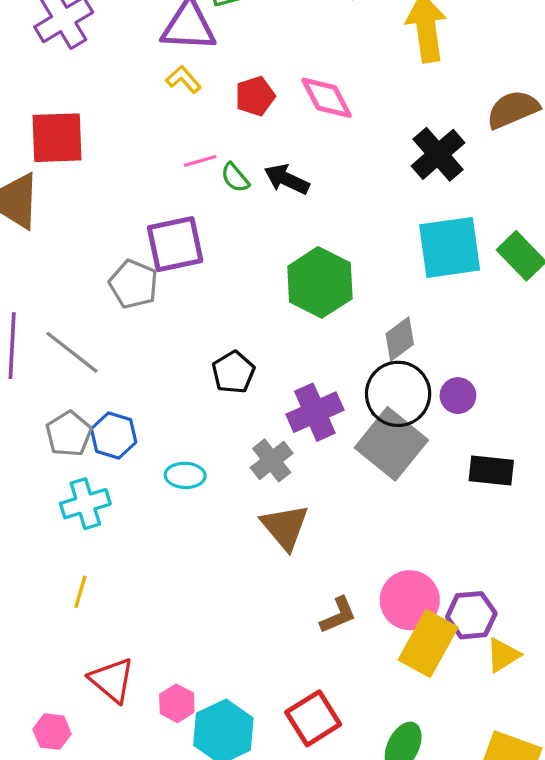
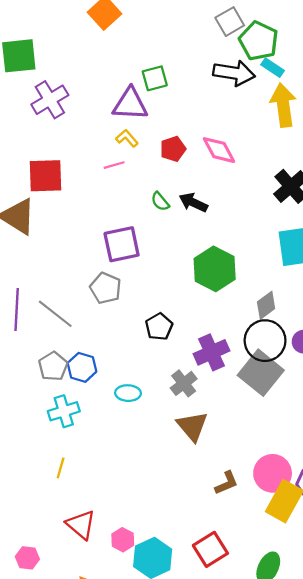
pink line: (200, 161) -> (114, 165), moved
gray pentagon: (134, 284) -> (106, 288), moved
pink hexagon: (52, 732) -> (27, 558), moved

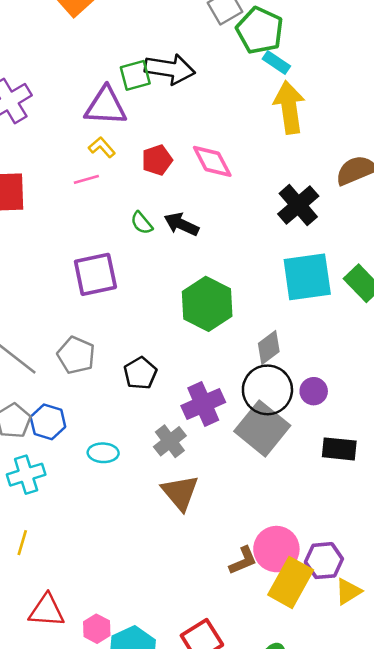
black arrow: (234, 73) -> (170, 69), moved
gray pentagon: (106, 288) -> (76, 355), moved
brown L-shape: (226, 483) -> (243, 561), moved
red triangle: (81, 525) -> (47, 611), turned -36

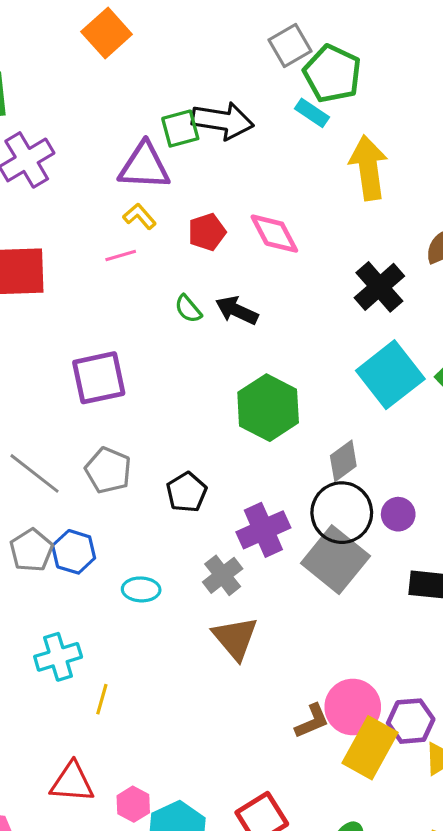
cyan rectangle: (276, 63) -> (312, 113), moved
purple square: (95, 274) -> (99, 378), moved
cyan square: (307, 277) -> (390, 375), turned -30
cyan cross: (26, 475) -> (58, 657), moved
yellow line: (22, 543) -> (102, 699), moved

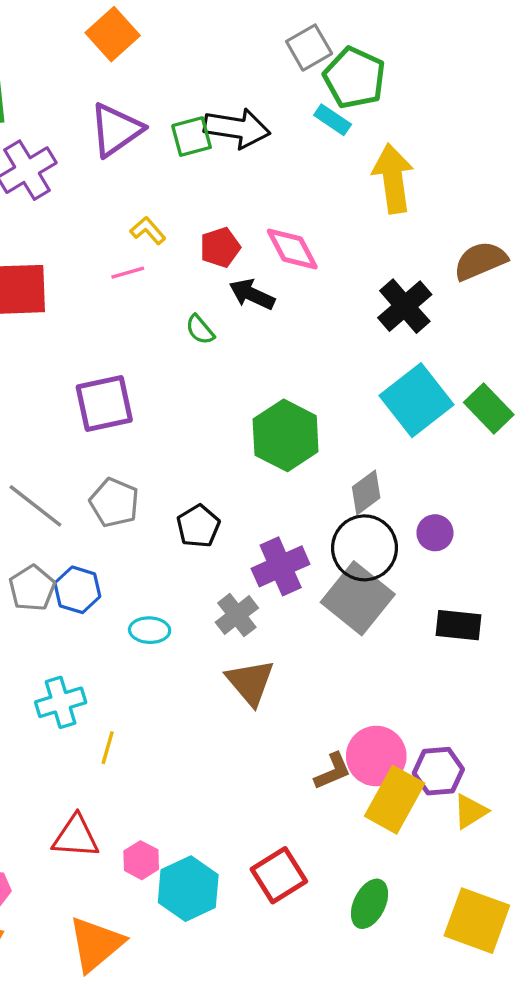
purple triangle: (144, 166) -> (116, 130), moved, turned -38
black arrow: (237, 310) -> (252, 294), moved
purple circle: (398, 514) -> (435, 533), moved

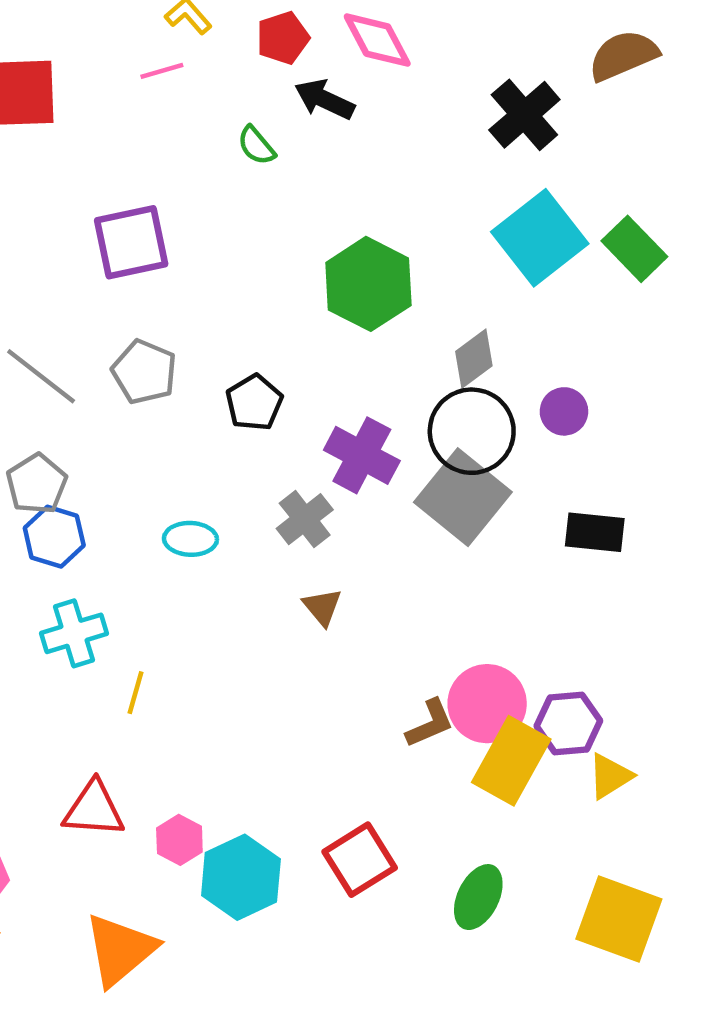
purple cross: (281, 566) -> (362, 455), turned -38
blue hexagon: (77, 590) -> (54, 537), moved
brown triangle: (250, 682) -> (322, 607), size x0.6

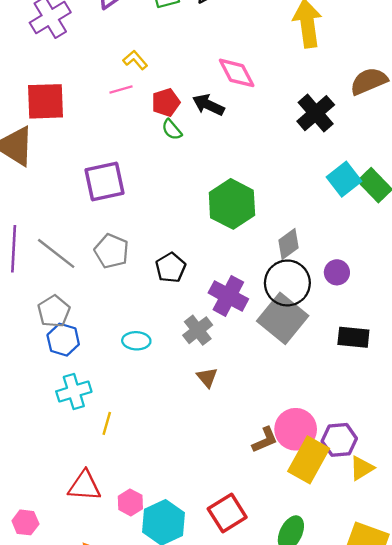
red pentagon: (283, 38) -> (166, 102), moved
cyan square: (540, 238) -> (344, 179), moved, size x0.7

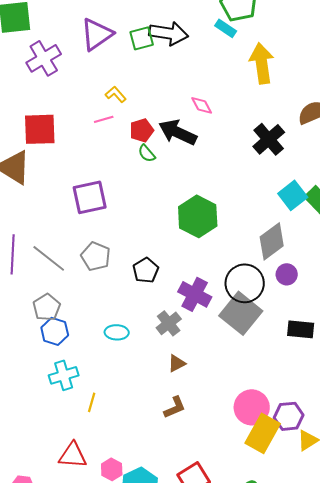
pink diamond: (237, 73) -> (202, 105), size x0.7
black arrow: (208, 105) -> (178, 132), size x1.4
gray diamond: (289, 244) -> (272, 241), moved, size x1.4
brown triangle: (207, 377) -> (177, 363), turned 42
brown L-shape: (265, 440) -> (175, 407), moved

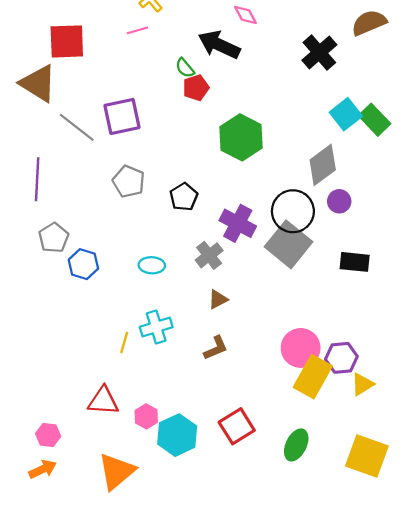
red pentagon: (142, 130) -> (196, 88), moved
gray line: (49, 258) -> (77, 127), moved
gray pentagon: (47, 307) -> (54, 238), moved
cyan cross: (64, 375) -> (156, 327), moved

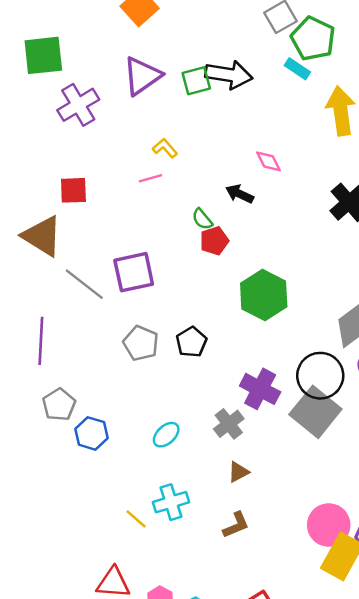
red square: (67, 41) -> (73, 190), size x0.7
black arrow: (219, 45) -> (240, 194), size x0.6
black pentagon: (184, 197) -> (191, 342), moved
cyan ellipse: (152, 265) -> (166, 435), turned -45
yellow line: (124, 342) -> (136, 519), turned -65

